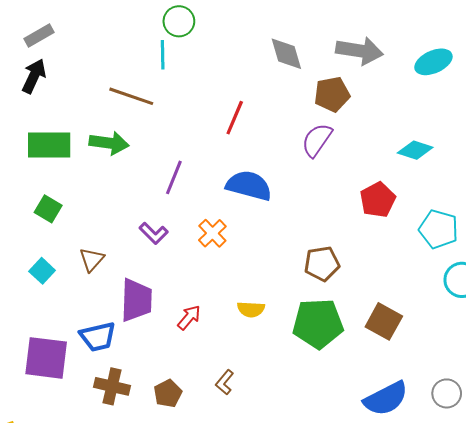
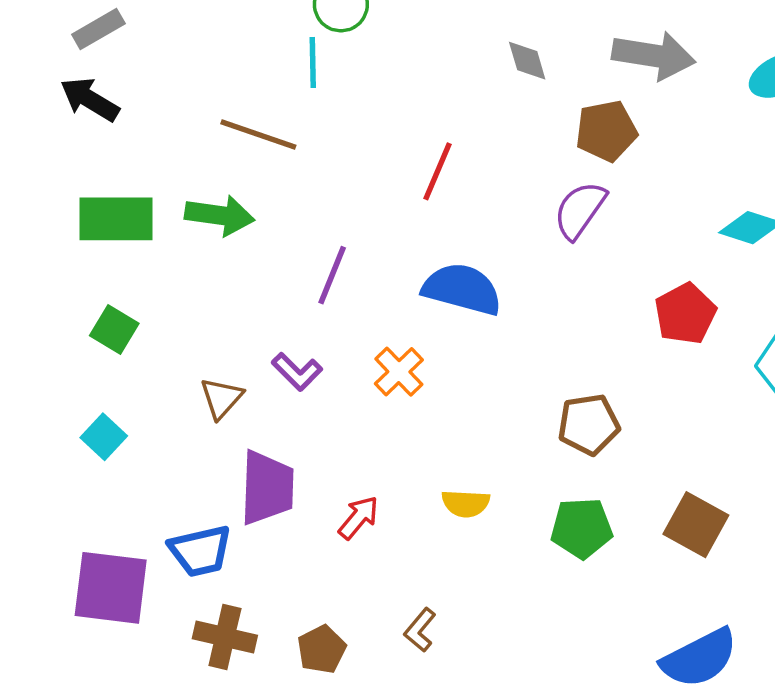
gray diamond: (286, 54) -> (527, 61), size x0.7
black arrow: (34, 76) -> (90, 99), turned -84
brown triangle: (92, 260) -> (221, 398), moved
green pentagon: (318, 323) -> (582, 528), size x0.7

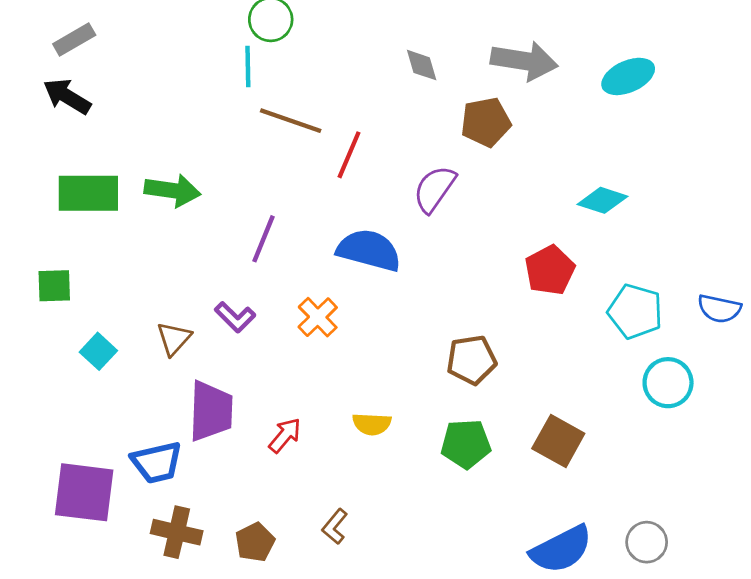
brown line: (258, 134) -> (291, 121), moved
purple semicircle: (580, 210) -> (434, 189), moved
green square: (114, 330) -> (54, 286), moved, turned -33
cyan square: (104, 437) -> (98, 351), moved

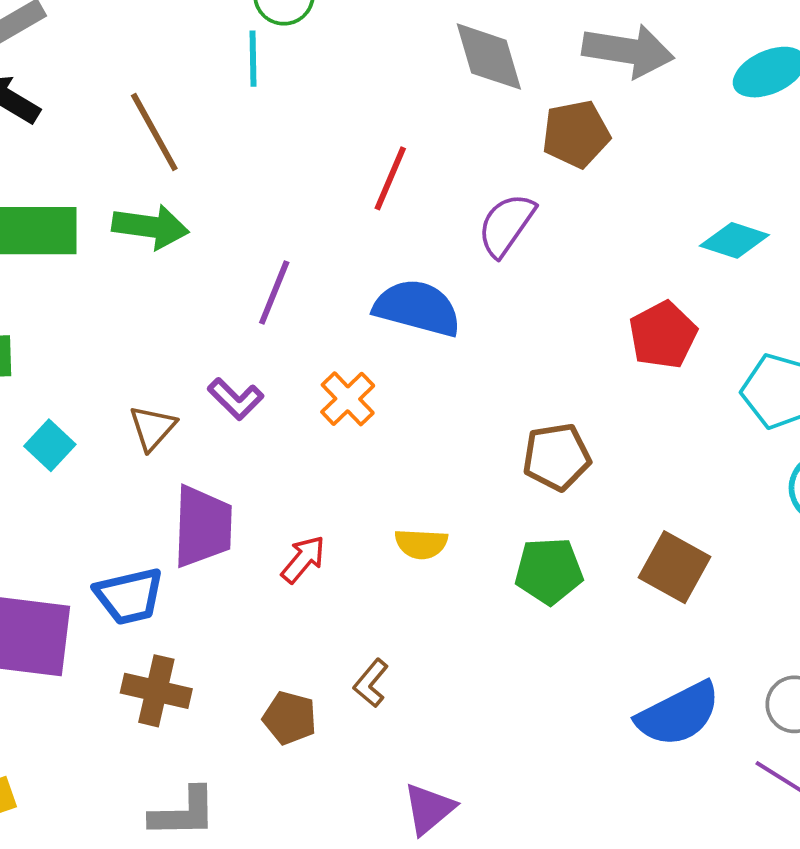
gray diamond: (422, 65) -> (489, 57), size x1.6
brown line: (291, 121) -> (154, 132), moved, turned 42
brown pentagon: (255, 542) -> (290, 718), moved, turned -30

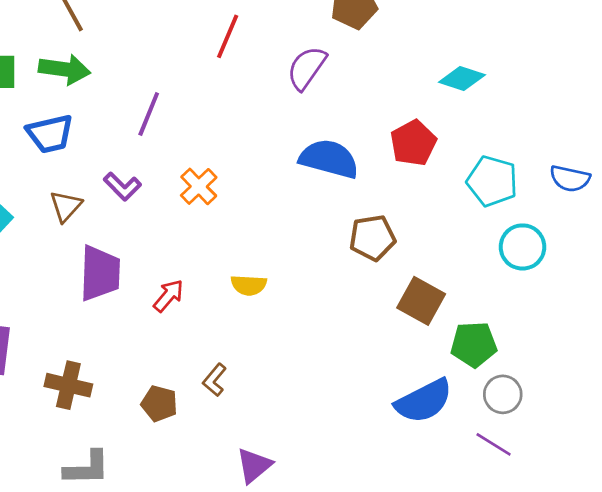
blue semicircle: (417, 308) -> (329, 159), moved
brown pentagon: (557, 457) -> (372, 238), moved
green pentagon: (549, 571) -> (474, 344), moved
blue trapezoid: (129, 596) -> (50, 134), moved

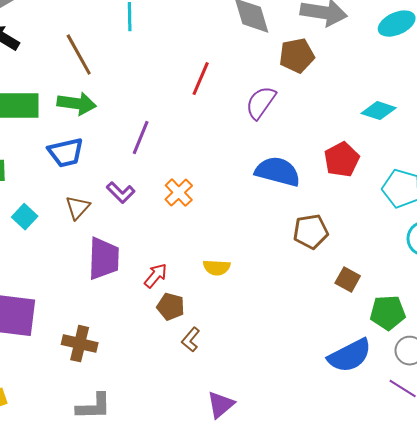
brown square: (421, 301) -> (348, 280), size x0.7
brown pentagon: (159, 404) -> (171, 307), moved

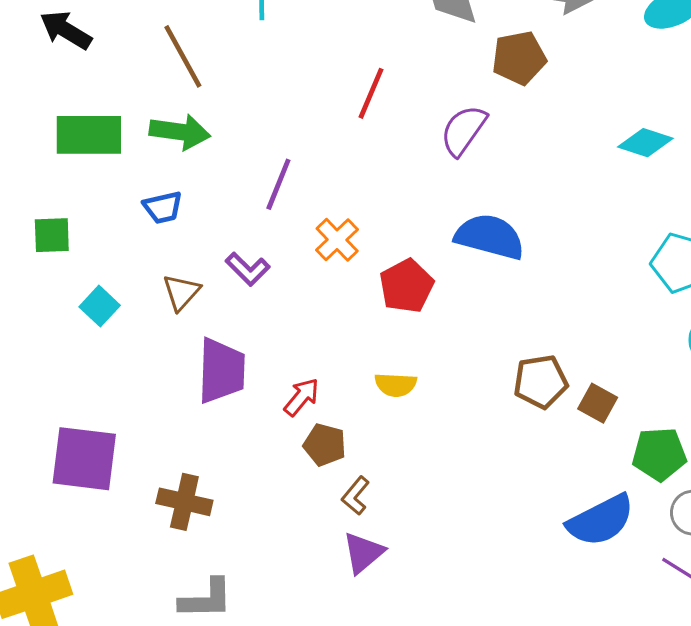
blue trapezoid: (66, 153) -> (163, 207), size x0.7
red pentagon: (342, 160) -> (406, 286), moved
orange cross: (179, 193) -> (337, 240), moved
brown pentagon: (311, 232) -> (541, 382), moved
purple triangle: (221, 405) -> (363, 553), moved

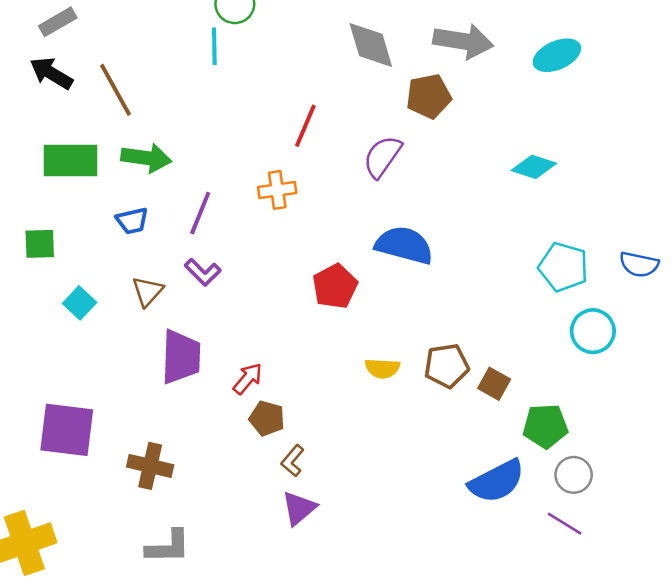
brown line: (183, 56) -> (115, 90), moved
purple line: (278, 184) -> (200, 213), moved
orange cross: (337, 240) -> (277, 190), moved, turned 36
yellow semicircle: (396, 385) -> (382, 368), moved

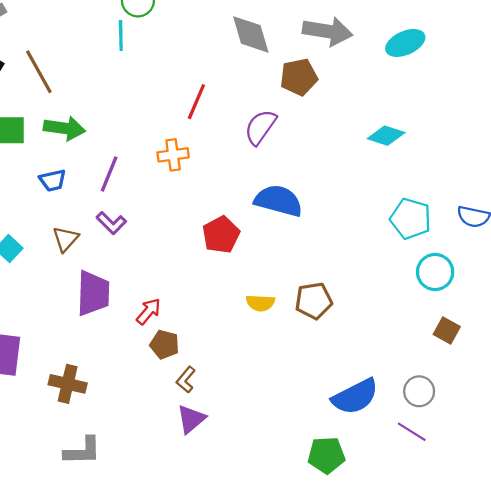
brown square: (494, 384) -> (447, 331), moved
green pentagon: (545, 426) -> (326, 455), moved

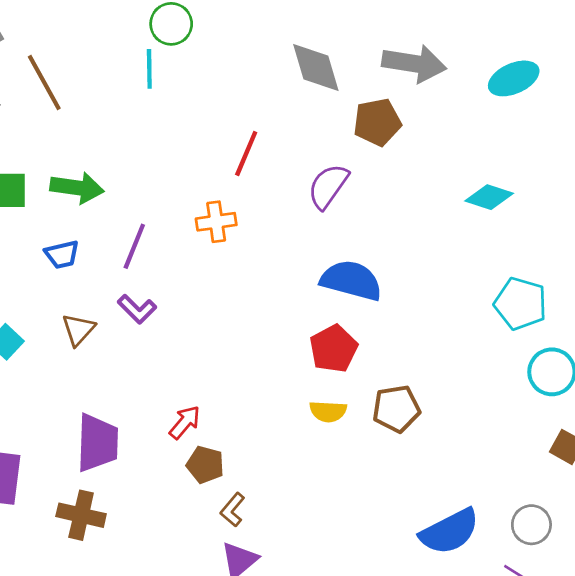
brown line: (39, 72) -> (44, 83), moved
red pentagon: (221, 235) -> (334, 349), moved
purple trapezoid: (93, 293) -> (97, 443), moved

